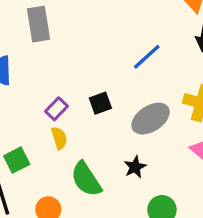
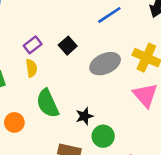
black square: (100, 103) -> (68, 46), turned -30
black star: (135, 167) -> (84, 116), moved

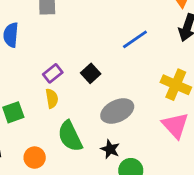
gray ellipse: (105, 64) -> (117, 111), moved
black star: (84, 116) -> (110, 149), turned -30

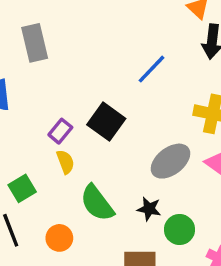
black square: (91, 73) -> (106, 122), size x1.5
gray ellipse: (117, 111) -> (171, 161), moved

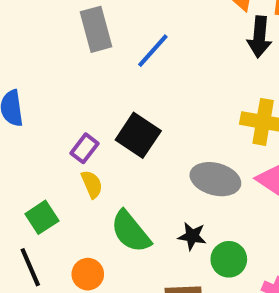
gray rectangle: (35, 43) -> (96, 29), moved
blue line: (152, 69) -> (153, 51), moved
gray ellipse: (171, 161) -> (215, 179), turned 54

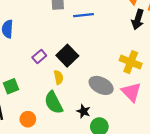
blue line: (153, 51) -> (83, 15), turned 30
yellow semicircle: (92, 184) -> (59, 77), moved

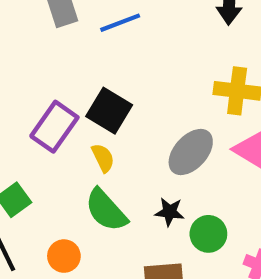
purple rectangle: (39, 56) -> (54, 127), size x1.6
gray ellipse: (101, 85) -> (191, 152), turned -60

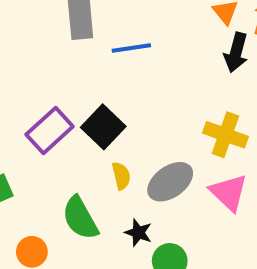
yellow semicircle: (103, 158) -> (121, 176), moved

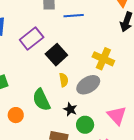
purple rectangle: (50, 130) -> (32, 39), moved
yellow cross: (225, 135) -> (103, 59), moved
pink triangle: (229, 192) -> (117, 116), moved

